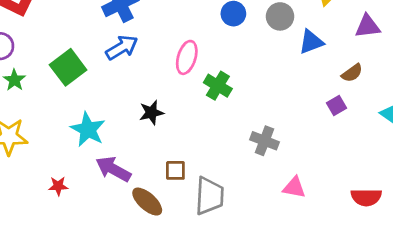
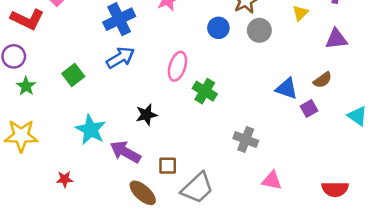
blue triangle: (311, 42) -> (287, 89), moved, turned 40
green square: (68, 67) -> (73, 75), size x0.7
purple arrow: (113, 169) -> (125, 152), moved
gray trapezoid: (209, 196) -> (197, 188), turned 44

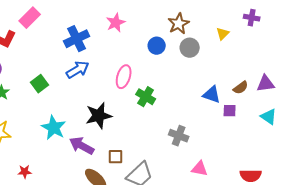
purple triangle: (336, 39) -> (266, 84), moved
purple square: (309, 108) -> (230, 111), turned 32
black star: (146, 115) -> (99, 116), size x1.5
red star: (65, 179) -> (25, 172), moved

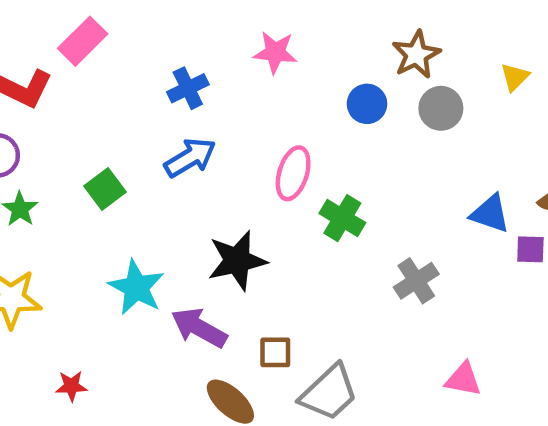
pink star: (116, 23) -> (275, 52), turned 30
blue cross: (77, 39) -> (188, 88), size x0.7
gray cross: (179, 136) -> (416, 281), moved, turned 36

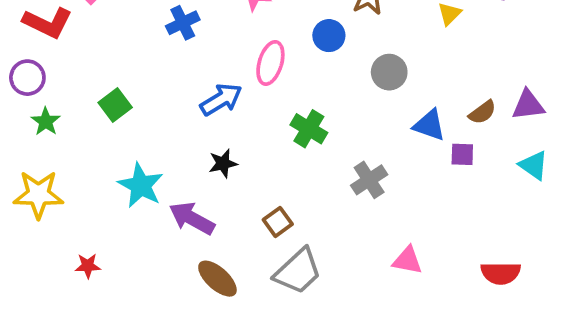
gray circle: (441, 108) -> (389, 72), moved
blue arrow: (190, 158) -> (221, 100), moved
pink ellipse: (293, 173) -> (270, 63), moved
black star: (237, 261) -> (223, 163), size x0.6
brown square: (275, 352) -> (278, 222), moved, turned -36

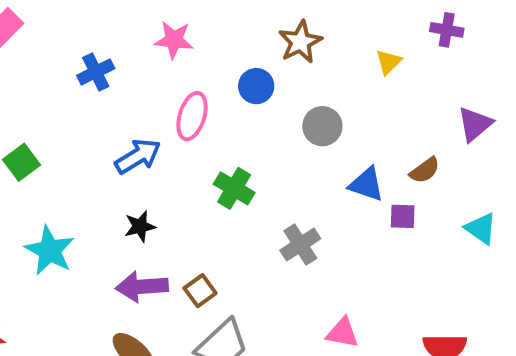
purple triangle: (528, 105) -> (475, 124), moved, turned -33
purple arrow: (192, 218) -> (142, 287), moved, turned -33

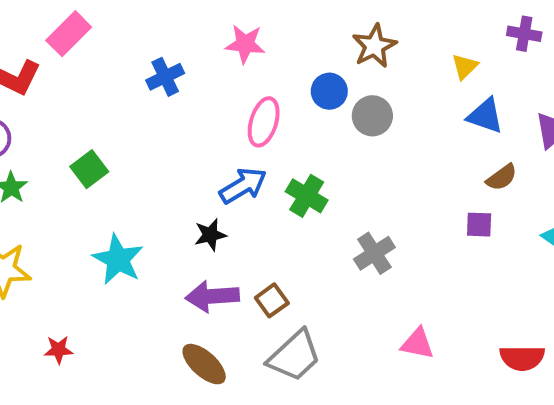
gray circle: (322, 126) -> (372, 116), moved
blue arrow: (138, 156) -> (243, 186), moved
blue triangle: (367, 184) -> (485, 116), moved

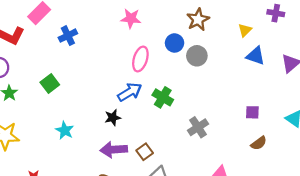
blue cross: (165, 77) -> (68, 36), moved
brown semicircle: (502, 177) -> (259, 143), moved
cyan star: (118, 259) -> (65, 130), size x0.7

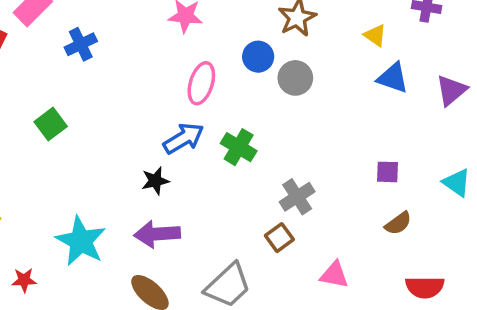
yellow triangle: (245, 30) -> (375, 35), turned -40
cyan star: (65, 130) -> (81, 241), moved, size x1.6
brown square: (145, 152) -> (279, 238), moved

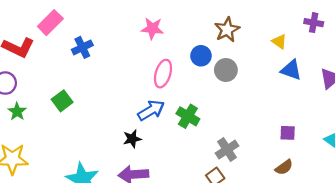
brown semicircle: (398, 223) -> (284, 167), moved

